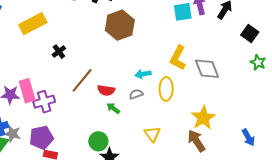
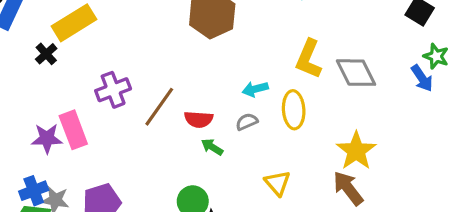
black cross: (59, 52) -> (46, 54), moved
purple cross: (44, 102) -> (113, 90), moved
blue arrow: (248, 138) -> (422, 78), moved

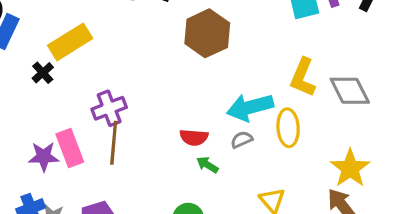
cyan arrow: (255, 89) -> (250, 107), size x1.8
brown line: (159, 107) -> (114, 143), moved, turned -30

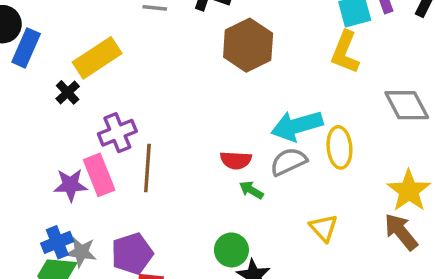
yellow L-shape: (303, 77) -> (345, 52), moved
purple cross: (109, 108) -> (117, 133), moved
gray semicircle: (242, 140) -> (288, 162), size x1.5

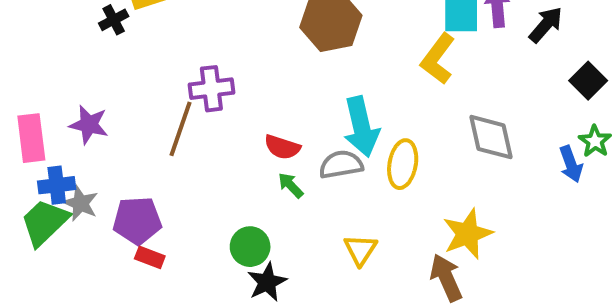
cyan arrow: (297, 126) -> (361, 127), turned -102
purple cross: (117, 133) -> (211, 89), moved
pink rectangle: (99, 175) -> (31, 138), moved

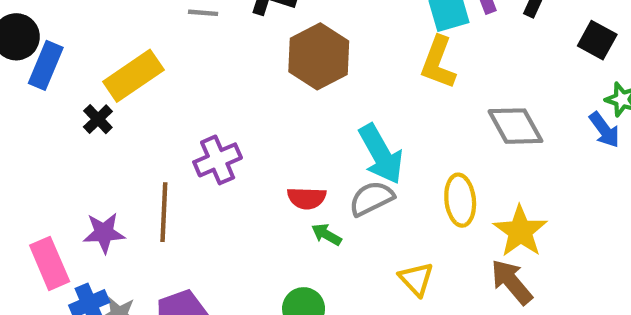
brown line: (180, 129) -> (164, 212), moved
yellow ellipse: (403, 164) -> (460, 200), moved

